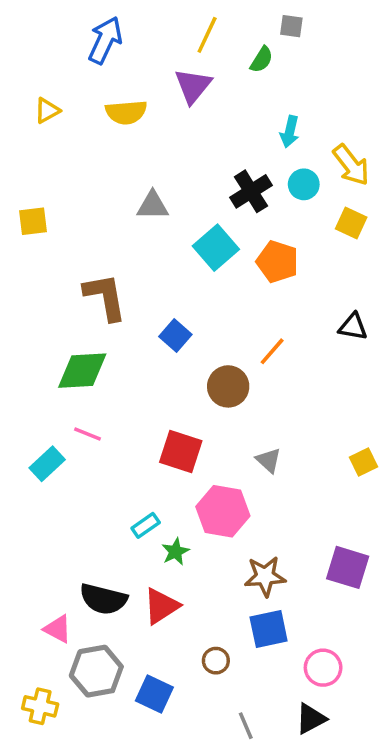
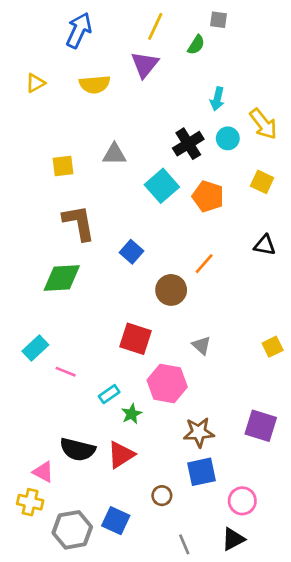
yellow square: (33, 221) -> (63, 166), moved
yellow square: (351, 223) -> (262, 182), moved
pink line: (88, 434) -> (66, 372), moved
gray hexagon: (96, 671) -> (72, 530), moved
yellow cross: (40, 706) -> (30, 502), moved

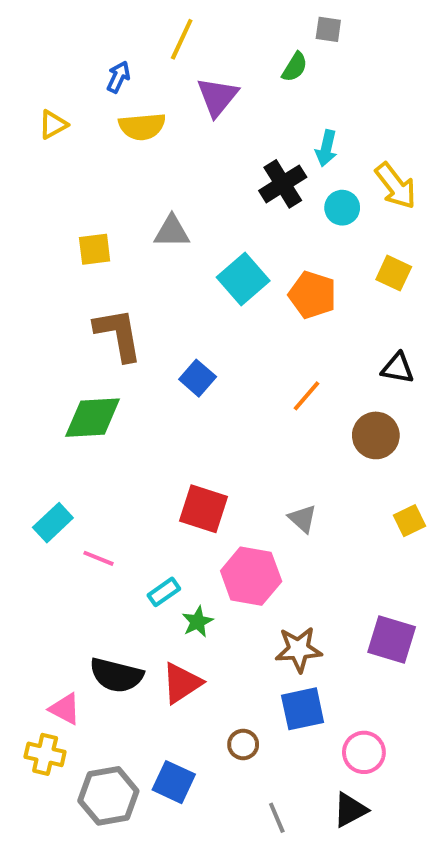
yellow line: (155, 26) -> (182, 39), moved
blue arrow: (79, 30) -> (118, 77), moved, size x0.6
black cross: (188, 144) -> (283, 184), moved
brown circle: (171, 290) -> (376, 435), moved

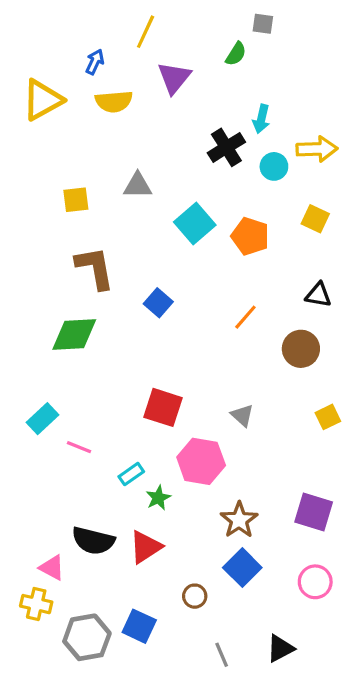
yellow triangle: (53, 124) -> (43, 100), size x1.8
yellow arrow: (396, 186) -> (317, 149), turned -54
brown star: (299, 649) -> (239, 520), turned -30
blue square: (303, 709) -> (242, 568), turned -33
pink circle: (364, 752) -> (315, 582), moved

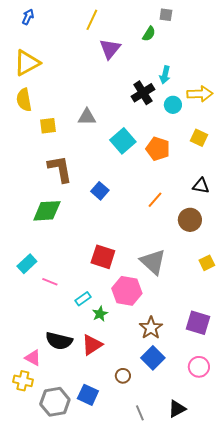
blue arrow: (95, 62) -> (28, 17), moved
yellow semicircle: (114, 101) -> (24, 100), moved, turned 85
gray triangle: (242, 415) -> (153, 262), size x1.8

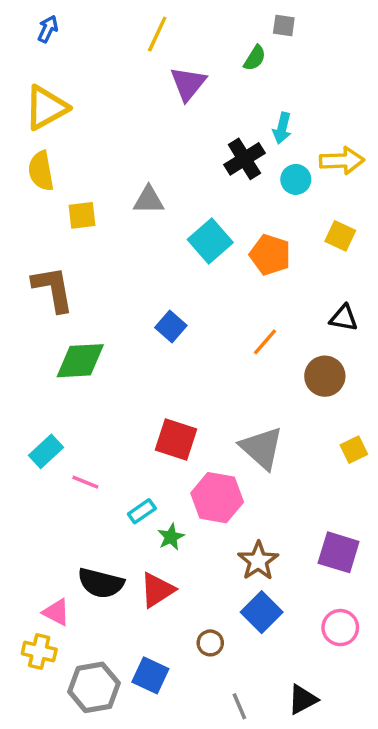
brown L-shape: (60, 169) -> (53, 289), moved

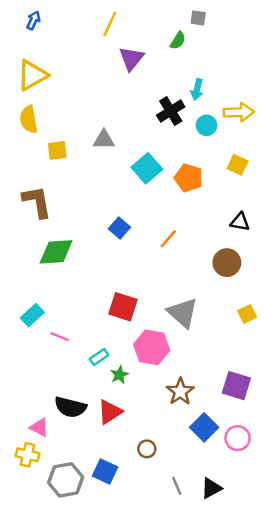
orange line: (265, 342) -> (168, 239), moved
blue square: (262, 612) -> (204, 427), moved
gray line: (239, 706) -> (177, 486), moved

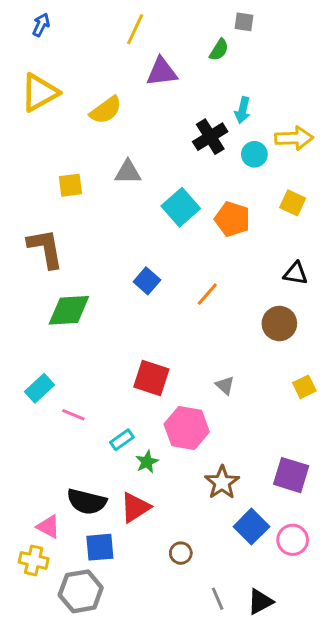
purple triangle: (131, 58) -> (162, 72), turned 44
yellow semicircle: (29, 119) -> (106, 110), moved, turned -116
gray triangle: (183, 313) -> (225, 385), size x0.5
blue square: (105, 472) -> (100, 547), moved, turned -30

